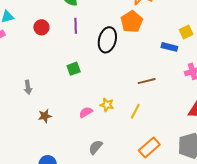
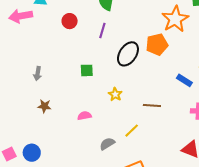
yellow star: (107, 105) -> (115, 94), moved
gray semicircle: (96, 147) -> (107, 144), moved

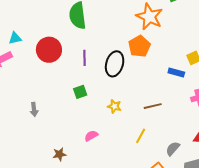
red circle: (70, 21) -> (49, 50), size x1.6
purple line: (102, 30) -> (84, 58), moved
brown star: (44, 106) -> (59, 154), moved
gray semicircle: (107, 144) -> (173, 149), moved

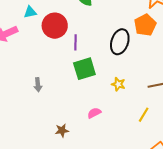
cyan triangle: (15, 38) -> (30, 12), moved
purple line: (84, 58) -> (76, 42), moved
green square: (80, 92) -> (84, 69), size x1.6

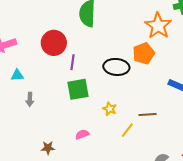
cyan triangle: (30, 12) -> (17, 75), moved
black ellipse: (120, 42) -> (116, 67), turned 70
yellow line: (144, 115) -> (127, 130), moved

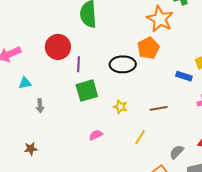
yellow line: (127, 130) -> (140, 137), moved
brown star: (48, 148) -> (31, 149), moved

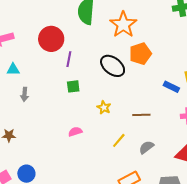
orange star: (160, 19) -> (123, 25), moved
black ellipse: (123, 64) -> (113, 66), turned 30
green square: (87, 91) -> (73, 86), size x0.6
gray semicircle: (177, 152) -> (146, 147), moved

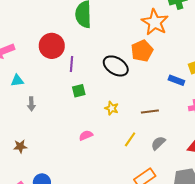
orange star: (123, 25) -> (155, 22), moved

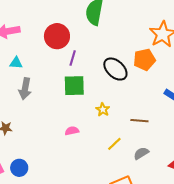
green square: (79, 91) -> (74, 86), size x1.6
gray arrow: (31, 104) -> (25, 89), size x1.5

